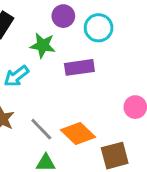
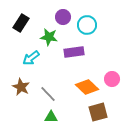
orange diamond: (78, 133) -> (87, 87), moved

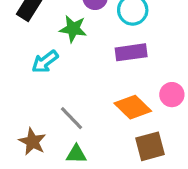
purple rectangle: (74, 52) -> (131, 52), moved
brown star: (21, 87) -> (32, 142), moved

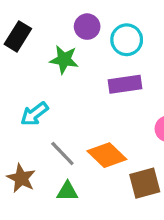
cyan arrow: (45, 62) -> (34, 114), moved
orange diamond: (133, 107) -> (107, 155), moved

